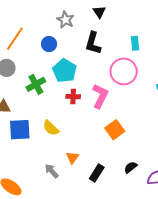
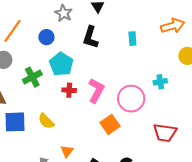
pink circle: (124, 71) -> (131, 99), moved

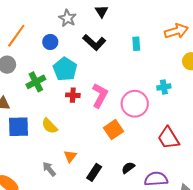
black L-shape: (90, 37) -> (94, 42), turned -65
red trapezoid: (165, 133) -> (168, 138), turned 50

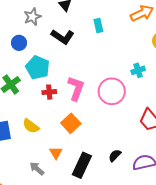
gray star: (67, 18) -> (32, 17), turned 30
cyan rectangle: (136, 44) -> (98, 26), moved
orange square: (113, 130) -> (71, 123), moved
black rectangle: (94, 172) -> (82, 165), size x1.4

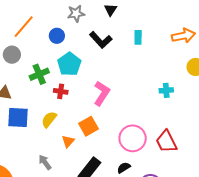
pink circle: (112, 91) -> (133, 138), moved
red cross: (49, 92) -> (61, 91), moved
yellow semicircle: (31, 126) -> (49, 119), turned 78
orange triangle: (56, 153) -> (68, 141), moved

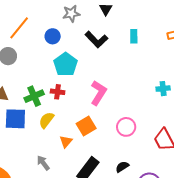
green cross: (39, 74) -> (34, 96), moved
pink circle: (133, 138) -> (126, 127), moved, size x0.7

